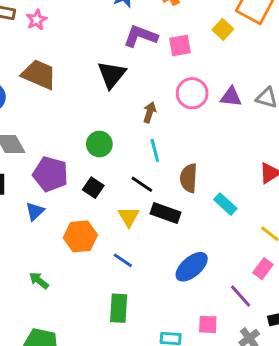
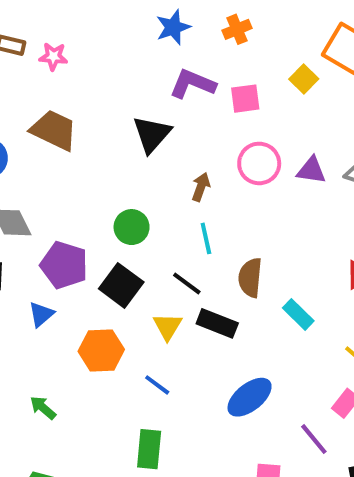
pink star: (37, 20) -> (53, 57), turned 30
black square: (93, 188) -> (121, 285), size x1.5

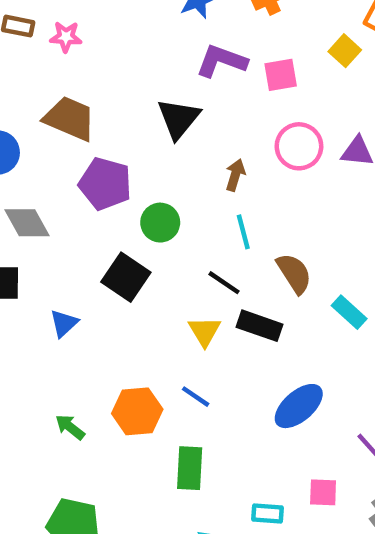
purple pentagon: (64, 265) -> (105, 184), moved
brown semicircle: (250, 278) -> (294, 273), turned 144
black square: (121, 285) -> (126, 277), moved
orange hexagon: (101, 350) -> (137, 411), moved

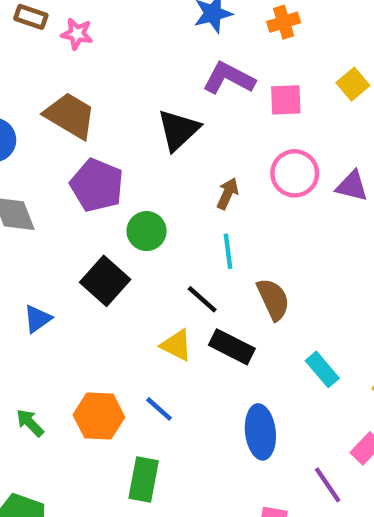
cyan rectangle: (349, 312) -> (322, 369), moved
yellow triangle: (205, 331) -> (176, 345), turned -40
blue ellipse: (299, 406) -> (260, 432), turned -63

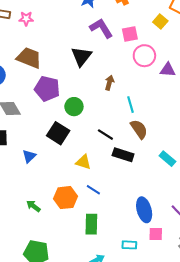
purple L-shape: (229, 78) -> (101, 28), turned 40
pink circle: (295, 173) -> (144, 56), moved
cyan line: (228, 251) -> (130, 105), moved
yellow triangle: (176, 345) -> (83, 162), moved
blue ellipse: (260, 432) -> (144, 210), moved

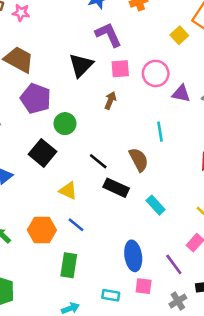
pink square: (130, 34) -> (120, 69), moved
cyan line: (130, 105) -> (160, 132), moved
cyan rectangle: (167, 159) -> (156, 205), moved

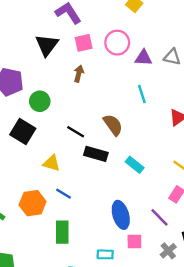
cyan line: (160, 132) -> (142, 94), moved

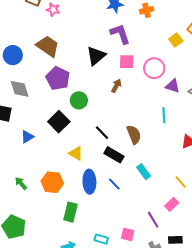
blue line: (63, 194) -> (114, 184), moved
blue ellipse: (121, 215) -> (89, 182), moved

